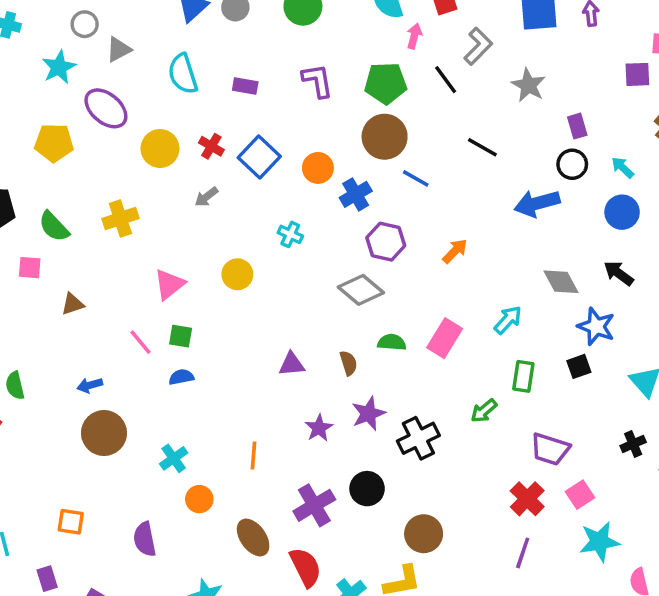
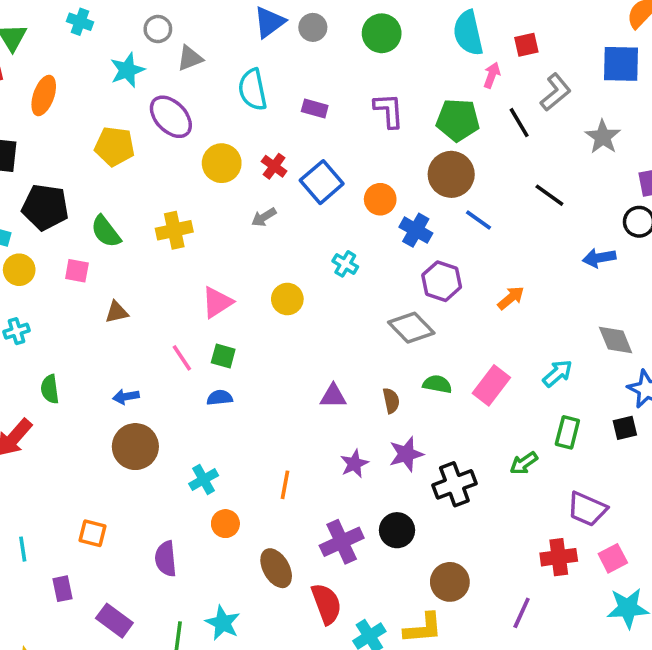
blue cross: (356, 194) -> (416, 230), turned -36
blue arrow: (537, 203) -> (599, 258), size x0.7
red cross: (527, 499) -> (559, 557), turned 32
purple line: (523, 553) -> (522, 613), moved

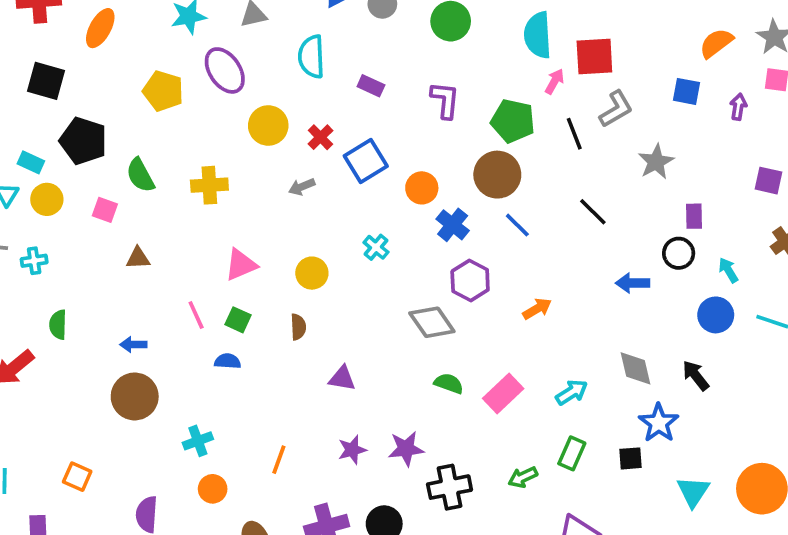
red square: (526, 45) -> (594, 57), size x1.6
blue square: (621, 64) -> (686, 91), size x0.7
brown semicircle: (391, 401) -> (298, 327), moved

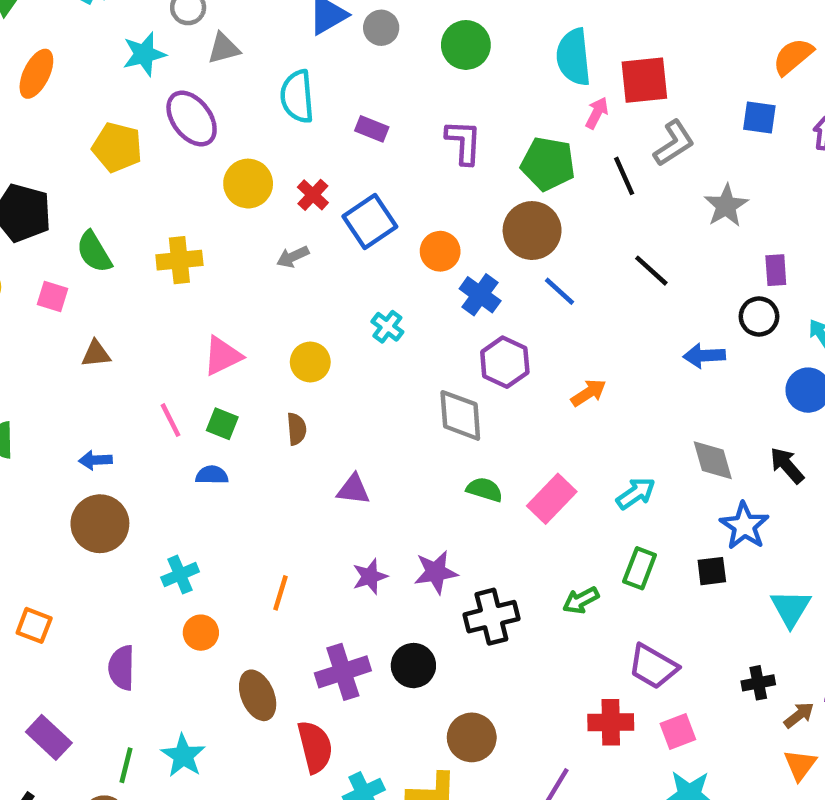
gray diamond: (432, 322) -> (460, 415), turned 33

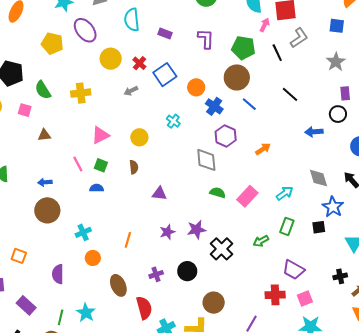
gray star: (726, 206) -> (336, 62), moved
black cross: (491, 617) -> (221, 249), turned -30
purple cross: (343, 672) -> (156, 274), size x0.6

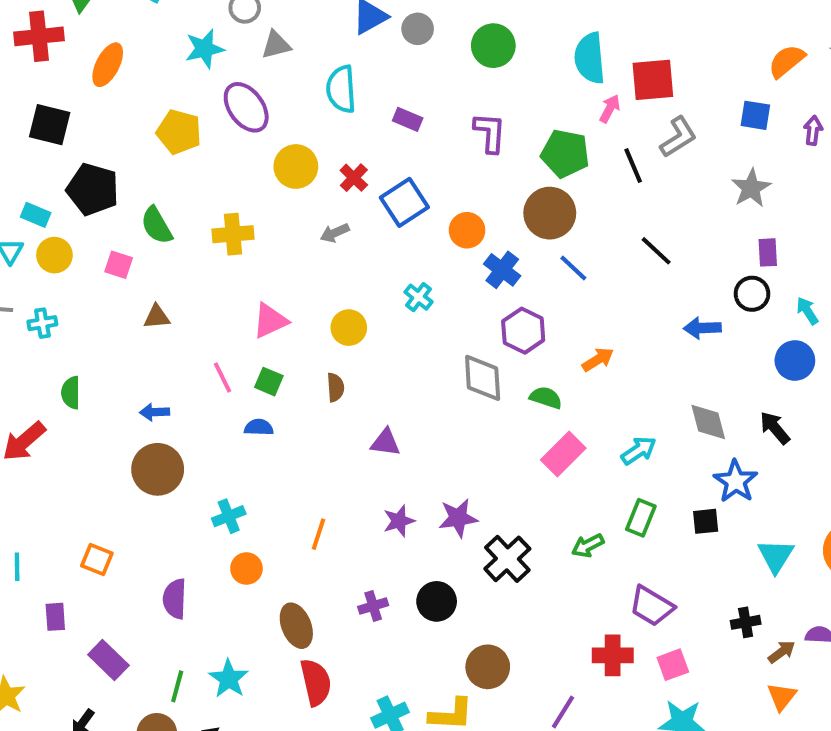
green semicircle: (218, 193) -> (546, 398), moved
red semicircle: (144, 308) -> (316, 682), moved

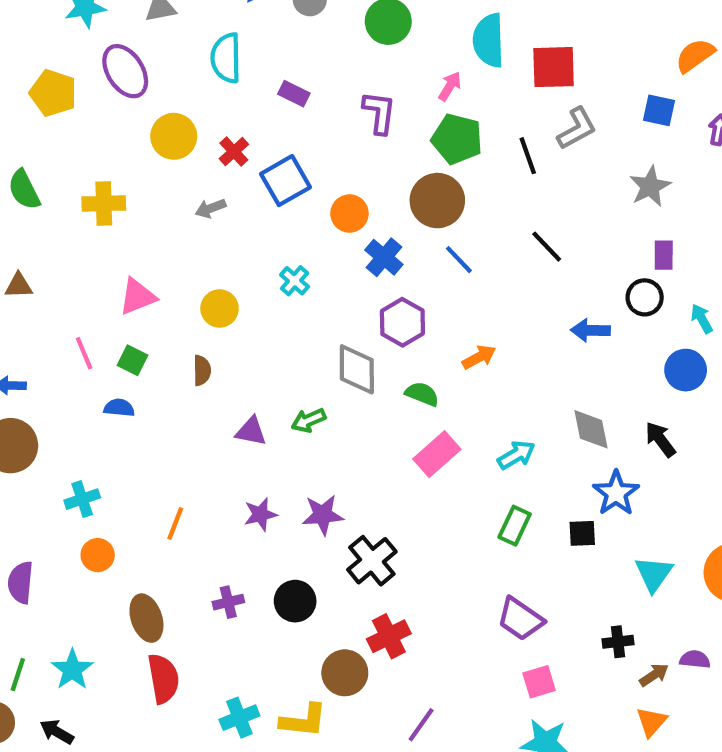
pink arrow: (610, 109) -> (450, 86), moved
green arrow: (588, 546) -> (309, 420), moved
red cross: (613, 655) -> (389, 636), moved, turned -30

